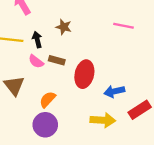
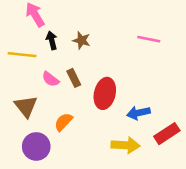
black arrow: (37, 40) -> (52, 40), moved
brown rectangle: (57, 60) -> (74, 78), turned 49
purple circle: (45, 125) -> (36, 146), moved

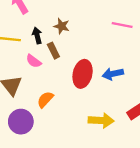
black arrow: (52, 40) -> (37, 35), moved
brown rectangle: (74, 78) -> (53, 51), moved
blue arrow: (138, 113) -> (113, 74), moved

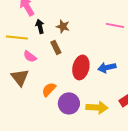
black arrow: (37, 35) -> (40, 26), moved
pink semicircle: (34, 61) -> (30, 56), moved
purple circle: (21, 122) -> (69, 103), moved

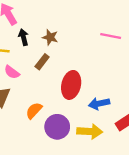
brown rectangle: (56, 47) -> (42, 62), turned 64
blue arrow: (107, 67) -> (99, 104), moved

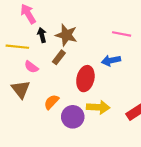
brown star: (50, 37) -> (66, 35), size x1.5
blue arrow: (99, 104) -> (111, 61), moved
yellow arrow: (90, 131) -> (98, 107), moved

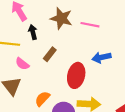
pink line: (122, 34) -> (90, 25), moved
brown star: (66, 35) -> (61, 18), moved

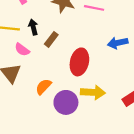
black arrow: (33, 32) -> (33, 27), moved
blue arrow: (102, 57) -> (118, 43), moved

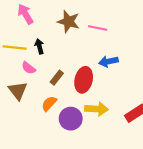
brown rectangle: (51, 39) -> (57, 78), moved
blue arrow: (118, 43) -> (108, 61), moved

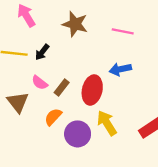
pink line: (98, 28) -> (123, 31), moved
black arrow: (39, 46) -> (42, 52), turned -128
pink semicircle: (29, 68) -> (40, 83), moved
yellow arrow: (97, 109) -> (107, 123), turned -125

